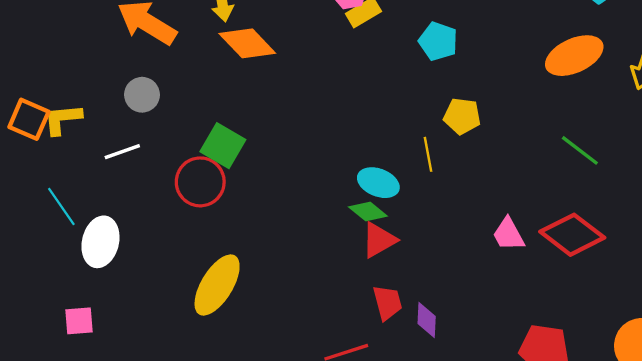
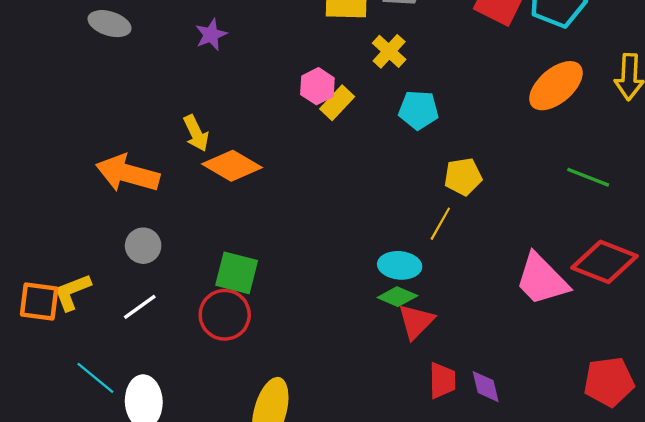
yellow line: (428, 154) -> (440, 224), turned 56
pink trapezoid: (508, 234) -> (542, 279), size x1.6
red trapezoid: (387, 303) -> (442, 381), turned 30

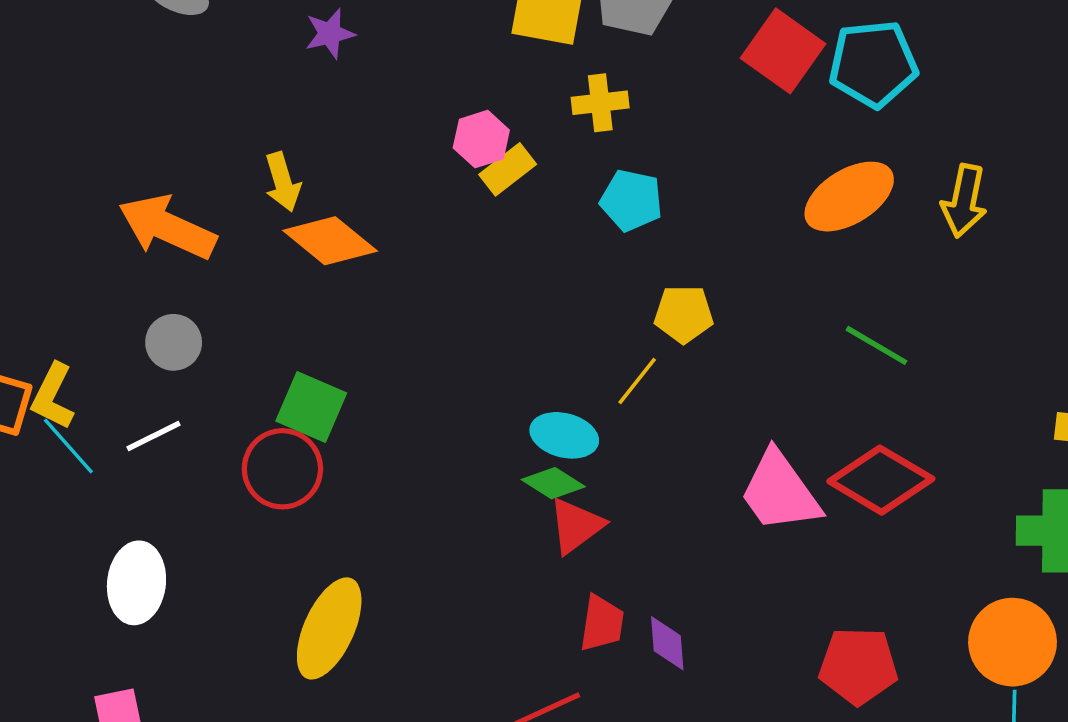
yellow cross: (389, 51) -> (600, 103), turned 32
yellow L-shape: (72, 292) -> (53, 396), turned -51
cyan line: (95, 378) -> (68, 446), moved

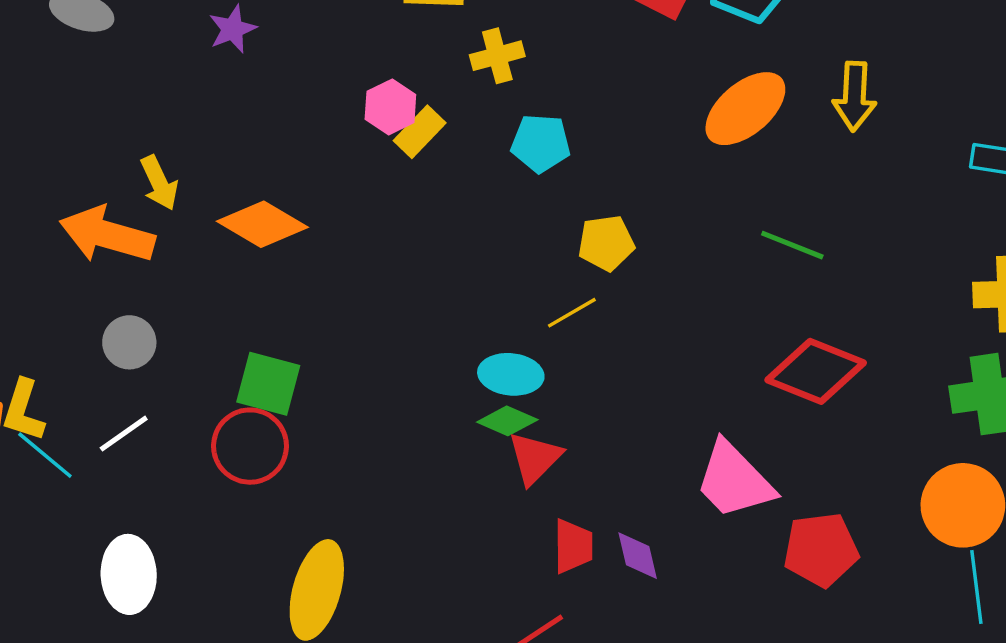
yellow arrow: (283, 182) -> (159, 183), moved
yellow line: (637, 381) -> (572, 313), turned 30
pink trapezoid: (780, 492) -> (734, 480), moved

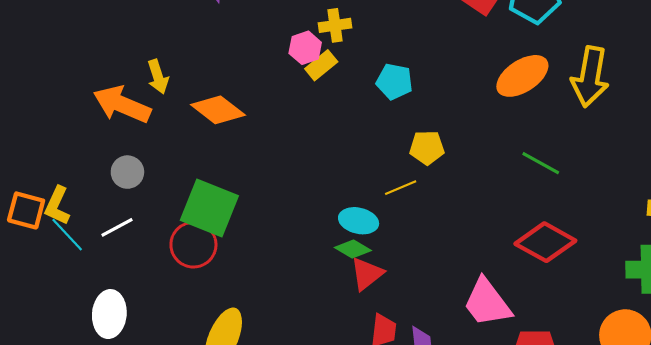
yellow cross: (497, 56) -> (335, 25), moved
yellow arrow: (854, 96) -> (590, 77), size x1.4
green square: (268, 384) -> (209, 208), size x1.4

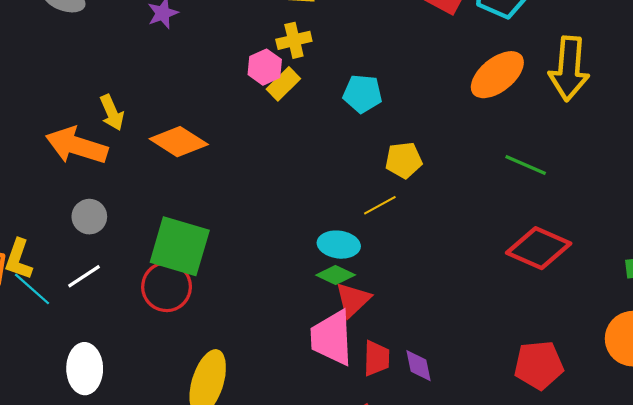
pink trapezoid: (487, 303) -> (332, 338), moved, turned 40

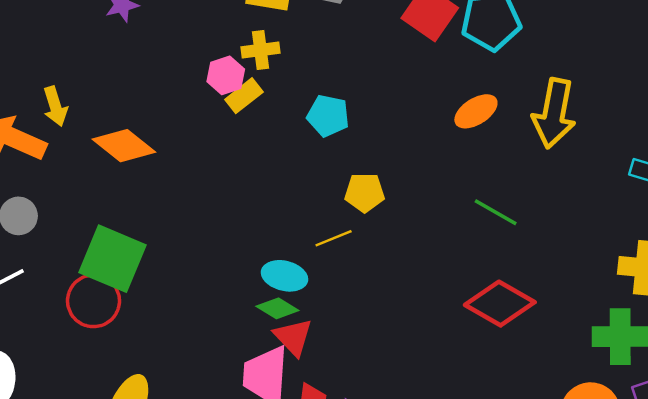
orange ellipse: (497, 75) -> (476, 111), size x0.7
red triangle: (353, 300) -> (293, 337), turned -36

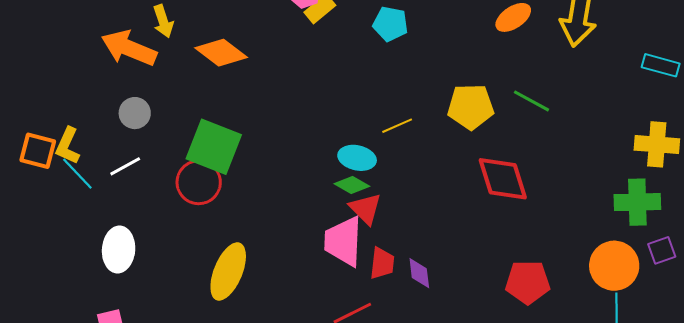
yellow pentagon: (365, 192) -> (471, 107), moved, size x1.4
red diamond: (500, 304) -> (503, 179), moved, turned 44

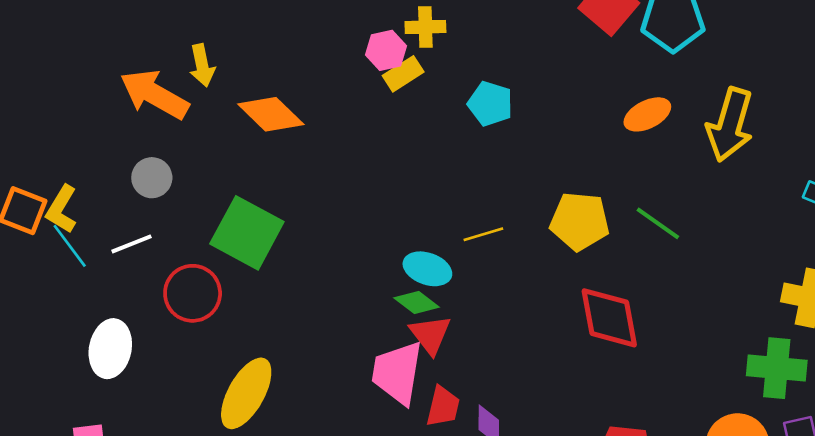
red circle: (199, 182) -> (193, 293), moved

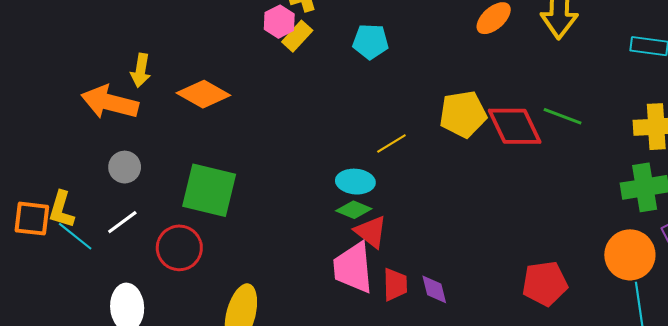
yellow arrow: (202, 65) -> (141, 70), turned 36
green line: (658, 223) -> (563, 116), moved
red diamond: (609, 318) -> (515, 126), moved

